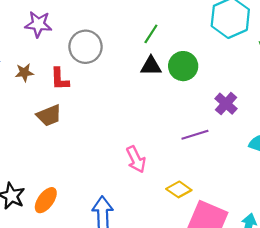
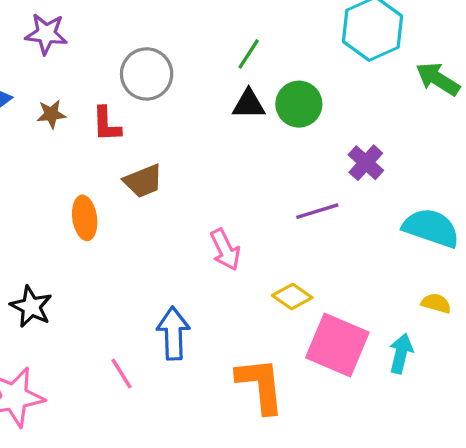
purple star: (38, 24) -> (46, 34), moved
brown trapezoid: (49, 115) -> (143, 181), moved
orange ellipse: (46, 200) -> (85, 218), moved, turned -44

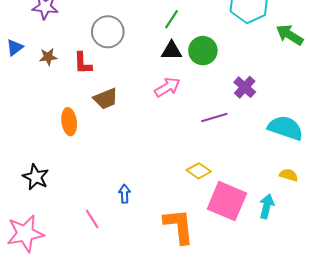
pink arrow: (225, 250) -> (167, 87), moved, turned -95
blue arrow: (173, 333) -> (125, 194), size x0.6

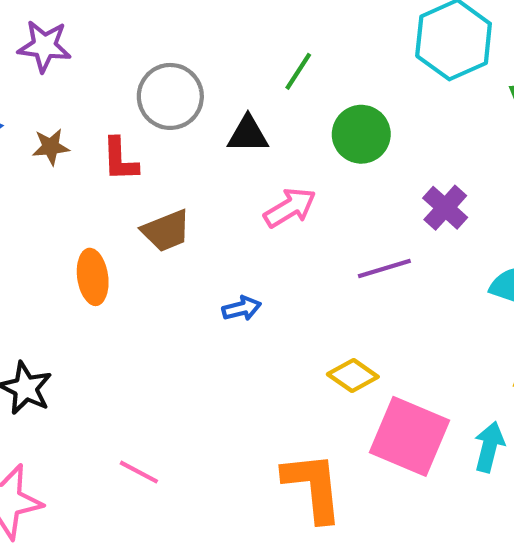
black triangle: (172, 51) -> (248, 134), moved
blue arrow: (125, 194) -> (242, 308), moved, turned 78
pink line: (92, 219) -> (139, 472), turned -30

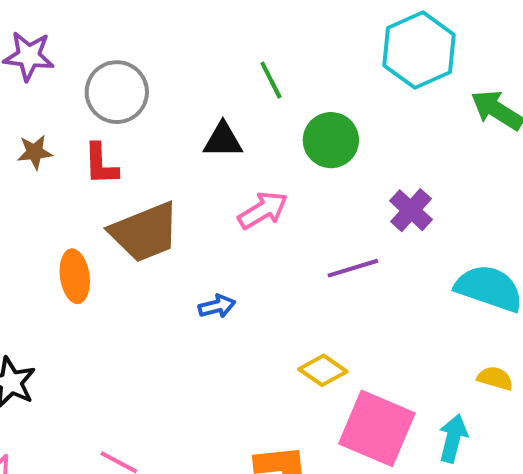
green line: (298, 71) -> (271, 80), turned -60
gray circle: (170, 96) -> (117, 92), moved
brown trapezoid: (166, 231) -> (145, 232), size x1.5

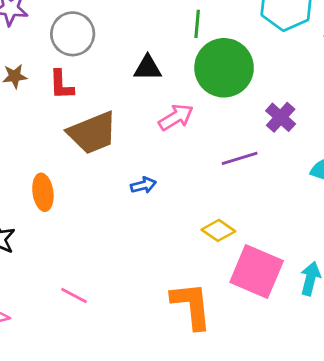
green line: (271, 80) -> (197, 24), moved, turned 32
green circle: (331, 140) -> (224, 68), size x1.5
orange ellipse: (75, 276) -> (43, 192), moved

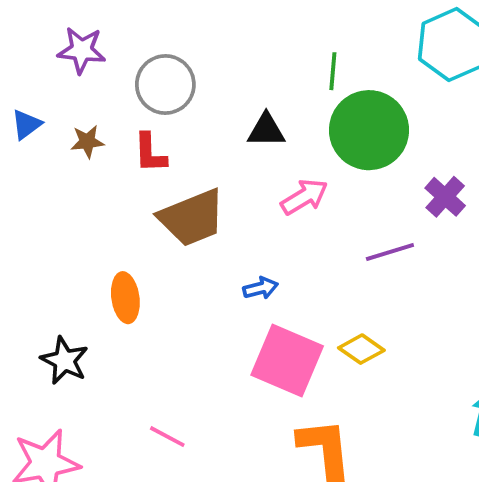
pink square: (257, 272) -> (287, 360), moved

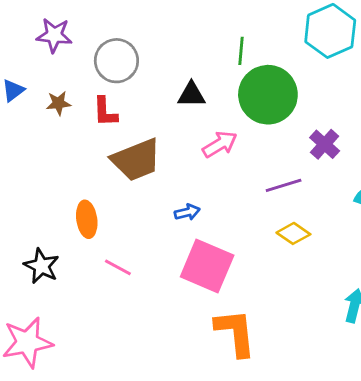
yellow diamond: (361, 349) -> (293, 233), moved
pink line: (167, 437) -> (118, 267), moved

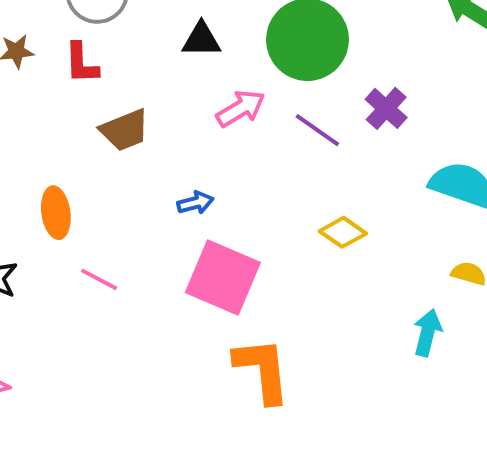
brown trapezoid: (136, 160) -> (125, 130), size x0.7
purple line: (284, 185) -> (317, 130), moved, turned 52

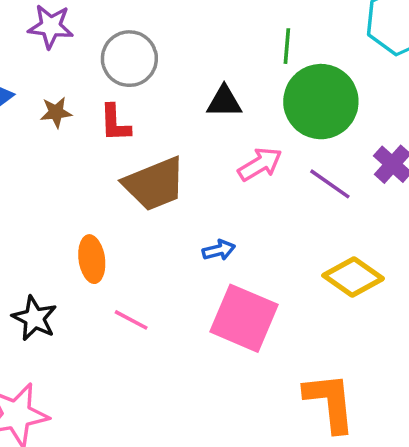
brown trapezoid: (125, 130) -> (154, 184), size x1.4
yellow diamond: (343, 232) -> (353, 277), size x1.4
orange L-shape: (262, 370) -> (330, 402), moved

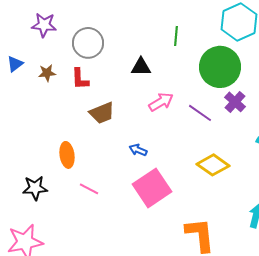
green circle: (321, 102) -> (220, 67), moved
brown trapezoid: (154, 184) -> (102, 113), size x0.7
blue arrow: (219, 250) -> (138, 150), turned -144
black star: (34, 318) -> (35, 188), turned -30
pink square: (244, 318) -> (152, 188), turned 33

